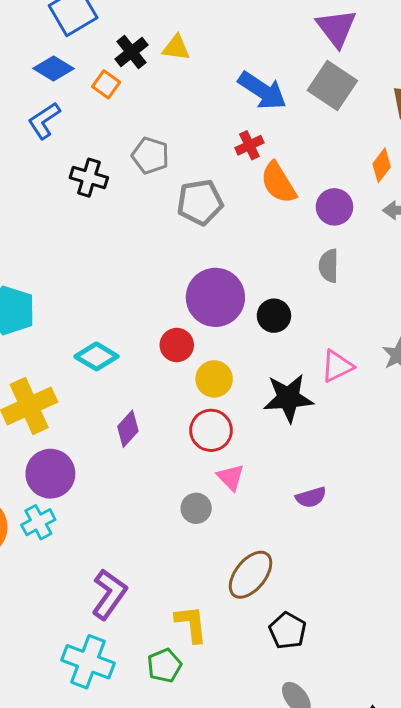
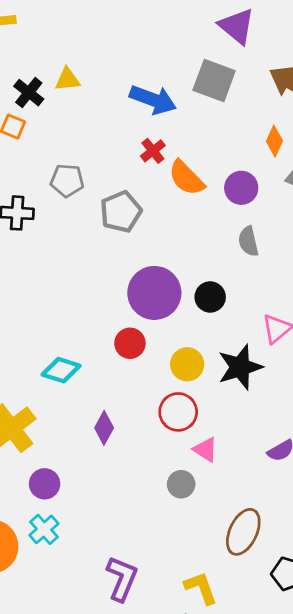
purple triangle: (336, 28) -> (237, 26), moved
yellow circle: (214, 379) -> (187, 364), moved
purple circle: (50, 474) -> (45, 484), size x0.7

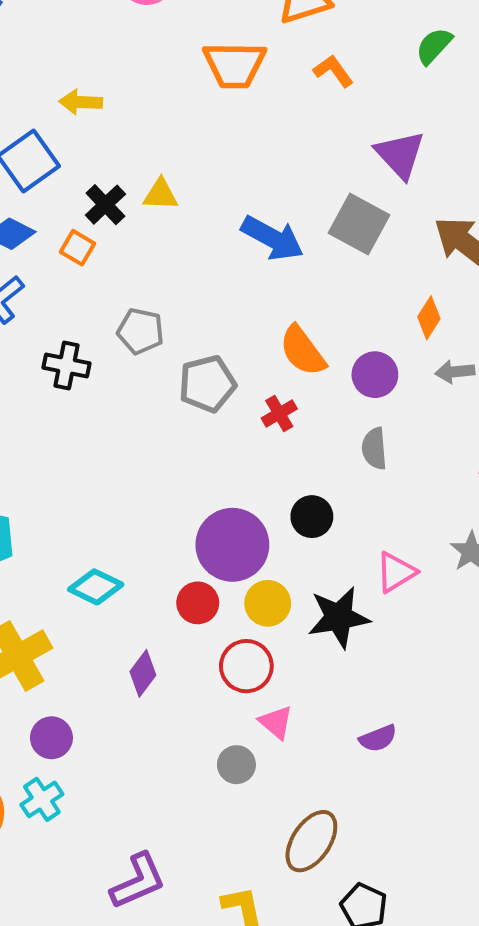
red cross: (153, 151) -> (279, 414), moved
purple circle: (154, 293) -> (232, 545), moved
red circle: (130, 343) -> (198, 603), moved
purple L-shape: (122, 579) -> (138, 881), turned 36

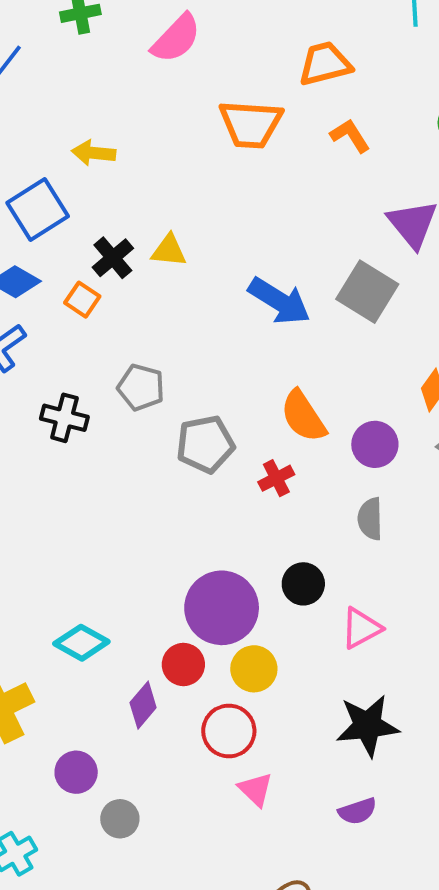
pink triangle: (396, 572) -> (361, 628), moved
black star: (339, 617) -> (368, 726), moved
purple diamond: (143, 673) -> (143, 705), moved
purple circle: (51, 738) -> (76, 772), moved
gray circle: (236, 765) -> (120, 819), moved

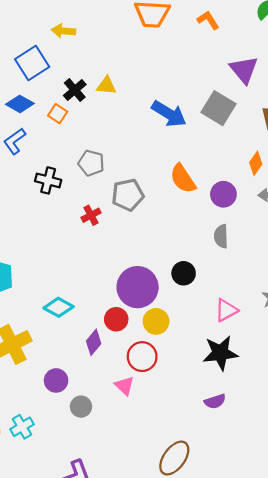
red cross: (276, 478) -> (91, 215), moved
pink triangle: (361, 628) -> (226, 310), moved
pink triangle: (256, 789) -> (124, 386), moved

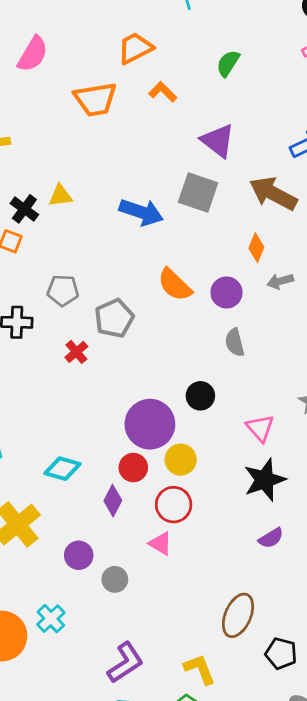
pink triangle: (226, 310) -> (260, 428), turned -30

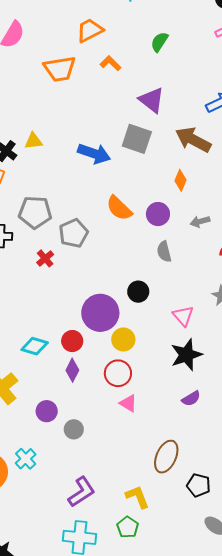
gray arrow: (280, 281) -> (200, 222), moved
gray pentagon: (63, 290) -> (35, 212), size x1.4
red circle: (133, 468) -> (72, 341), moved
pink triangle: (160, 544) -> (128, 403), moved

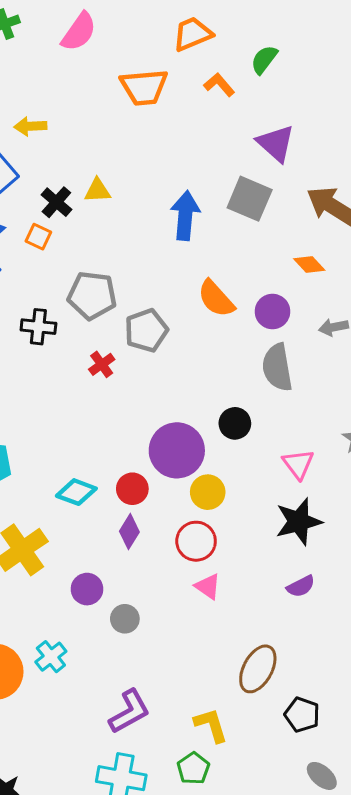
green semicircle: (159, 42) -> (264, 60), moved
blue arrow: (94, 154) -> (185, 216), turned -108
orange diamond: (180, 180) -> (309, 265), turned -70
gray semicircle: (164, 252) -> (277, 367), size x1.5

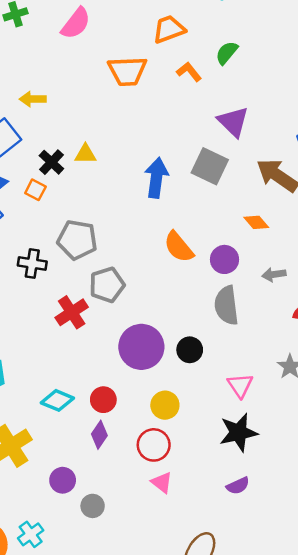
gray pentagon: (146, 330) -> (107, 285), moved
red cross: (102, 364) -> (72, 312), moved, size x1.5
purple circle: (177, 450) -> (141, 347), moved

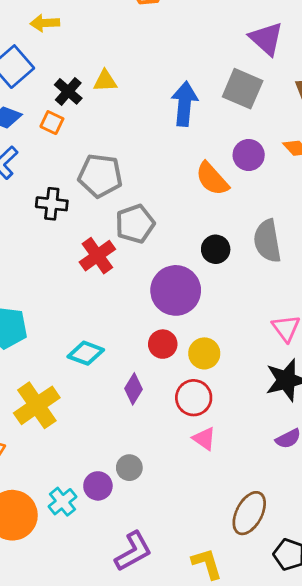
purple circle: (224, 259) -> (249, 155), moved
black circle: (190, 350) -> (216, 249), moved
red circle: (103, 400) -> (163, 344), moved
purple circle: (63, 480) -> (98, 486), moved

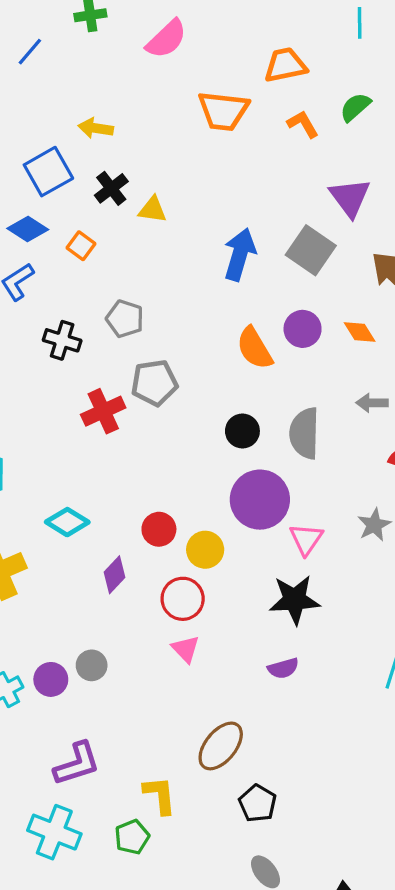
black cross: (68, 91) -> (111, 188), moved
gray pentagon: (100, 176) -> (125, 319), size x0.7
purple circle: (176, 290) -> (260, 500), moved

